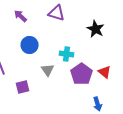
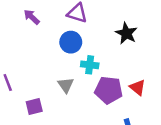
blue circle: (30, 45) -> (71, 42), moved
purple pentagon: (82, 74) -> (109, 90), turned -30

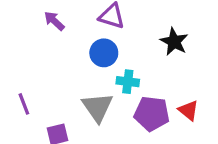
gray triangle: (66, 85) -> (97, 107), size x1.5

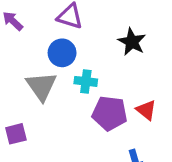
gray triangle: (97, 107) -> (41, 86), moved

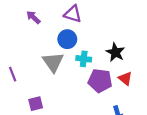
black star: (132, 42) -> (115, 52), moved
purple square: (16, 134) -> (36, 104), moved

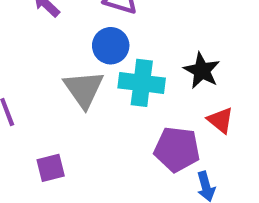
cyan cross: (84, 59) -> (142, 83), size x1.5
purple pentagon: (100, 81) -> (177, 149), moved

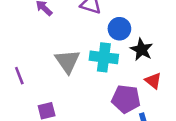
blue circle: (111, 46) -> (119, 29), moved

